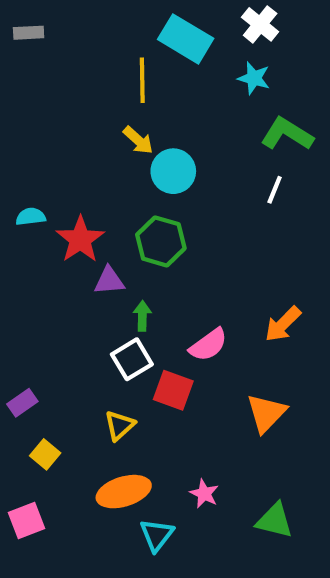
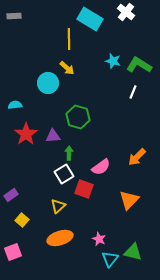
cyan star: (254, 78) -> (113, 61), moved
cyan circle: (173, 171) -> (48, 83), moved
red star: (80, 239) -> (26, 134), moved
cyan triangle: (157, 535) -> (110, 259), moved

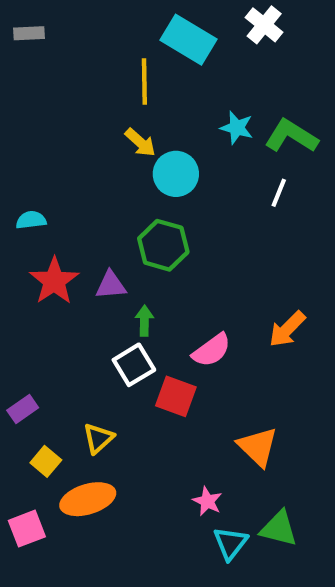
cyan circle: (48, 83) -> (176, 174), moved
orange triangle: (129, 200) -> (258, 447), moved, turned -30
yellow triangle: (58, 206) -> (98, 438), moved
orange ellipse: (60, 238) -> (88, 499), moved

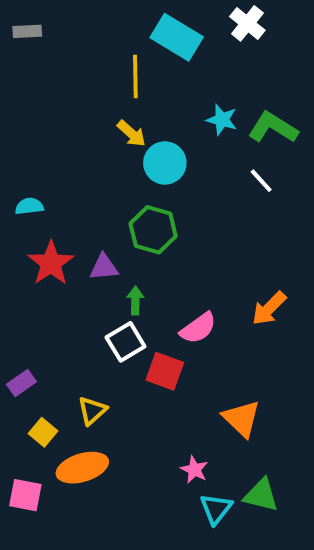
white line: (279, 193) -> (261, 181), turned -64
pink square: (27, 529) -> (25, 495), turned 32

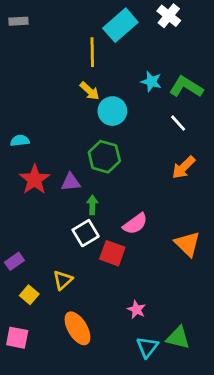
cyan rectangle: (177, 37) -> (120, 25), turned -72
orange arrow: (269, 308) -> (183, 167), moved
orange triangle: (242, 418) -> (187, 244), moved
orange ellipse: (82, 468) -> (77, 328), moved, turned 76
pink star: (194, 470) -> (137, 310), moved

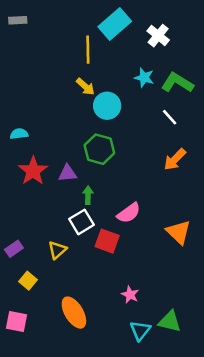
white cross: (169, 16) -> (158, 36), moved
yellow triangle: (63, 280) -> (57, 250), moved

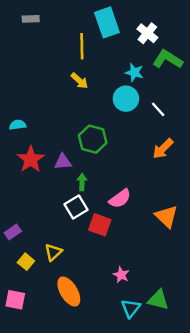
gray rectangle: (18, 20) -> (31, 19), moved
cyan rectangle: (115, 24) -> (107, 22), turned -68
green L-shape: (177, 83) -> (168, 59), moved
cyan circle: (107, 106) -> (126, 99), moved
yellow triangle: (57, 250) -> (53, 252), moved

